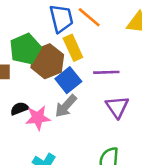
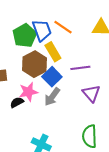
green pentagon: (25, 49) -> (25, 36), moved
pink star: (38, 118) -> (28, 92), moved

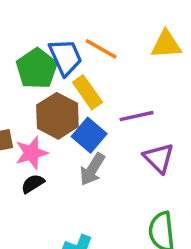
pink star: (28, 92) -> (31, 153), moved

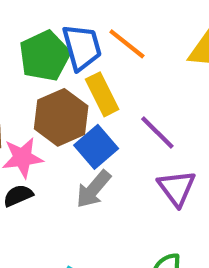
purple line: (136, 116) -> (157, 133), turned 48

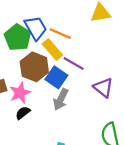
orange line: (127, 44) -> (60, 34), moved
purple line: (157, 133) -> (74, 63), moved

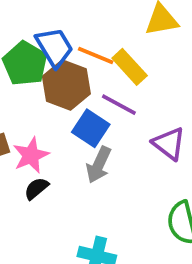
yellow rectangle: (52, 49) -> (130, 67), moved
brown hexagon: (34, 67) -> (66, 85), moved

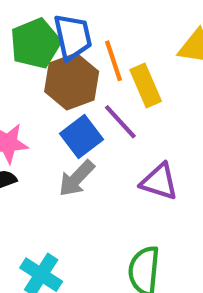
orange line: (96, 56) -> (114, 61), turned 30
purple triangle: (169, 144) -> (159, 182), turned -39

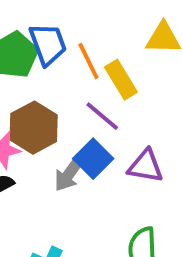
brown hexagon: (72, 81) -> (34, 128), moved
blue square: (82, 136) -> (93, 159), moved

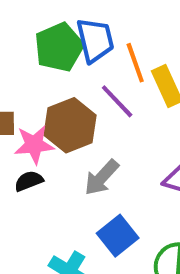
purple line: (102, 116) -> (117, 101), moved
blue square: (93, 159) -> (118, 236), moved

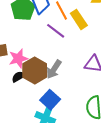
brown hexagon: (70, 125) -> (35, 70), moved
blue square: (118, 236) -> (50, 100), moved

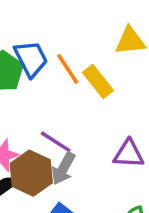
purple line: (56, 31) -> (56, 142), moved

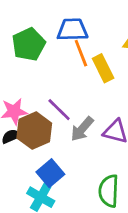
blue trapezoid: (31, 59) -> (72, 30), moved, turned -76
gray arrow: (63, 168) -> (82, 129), moved

